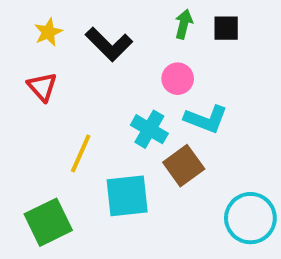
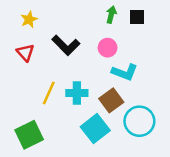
black L-shape: (109, 44) -> (66, 45), moved
cyan cross: (149, 129) -> (77, 93), moved, turned -30
cyan square: (127, 196) -> (95, 129), moved, turned -32
cyan circle: (250, 218) -> (139, 121), moved

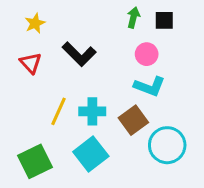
pink circle: (108, 48) -> (147, 54), moved
cyan square: (95, 129) -> (91, 154), moved

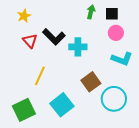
pink circle: (147, 54) -> (116, 33), moved
red triangle: (31, 63) -> (30, 41), moved
cyan L-shape: (150, 86) -> (122, 59), moved
cyan cross: (92, 111) -> (78, 47), moved

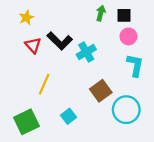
cyan cross: (78, 47) -> (86, 52), turned -30
cyan L-shape: (122, 59) -> (135, 65), turned -100
cyan square: (62, 105) -> (69, 116), size x0.6

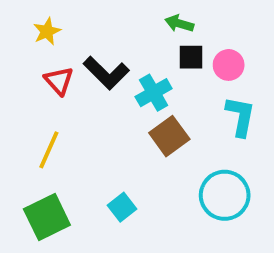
green arrow: (101, 13) -> (179, 24), turned -88
black square: (124, 15) -> (191, 57), moved
yellow line: (44, 84) -> (49, 150), moved
brown square: (101, 91) -> (169, 136), moved

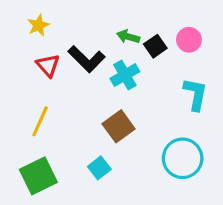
green arrow: (179, 24) -> (128, 37), moved
black square: (191, 57) -> (155, 46), turned -35
pink circle: (229, 65) -> (189, 40), moved
brown square: (169, 136) -> (119, 126), moved

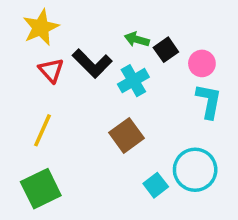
yellow star: (38, 25) -> (41, 27), size x1.5
pink circle: (189, 40) -> (202, 63), moved
cyan square: (99, 168) -> (156, 185), moved

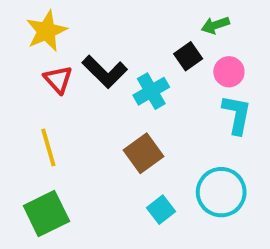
green arrow: (137, 39) -> (215, 25), moved, turned -35
yellow line: (43, 130) -> (48, 147), turned -40
cyan square: (156, 185) -> (161, 210), moved

